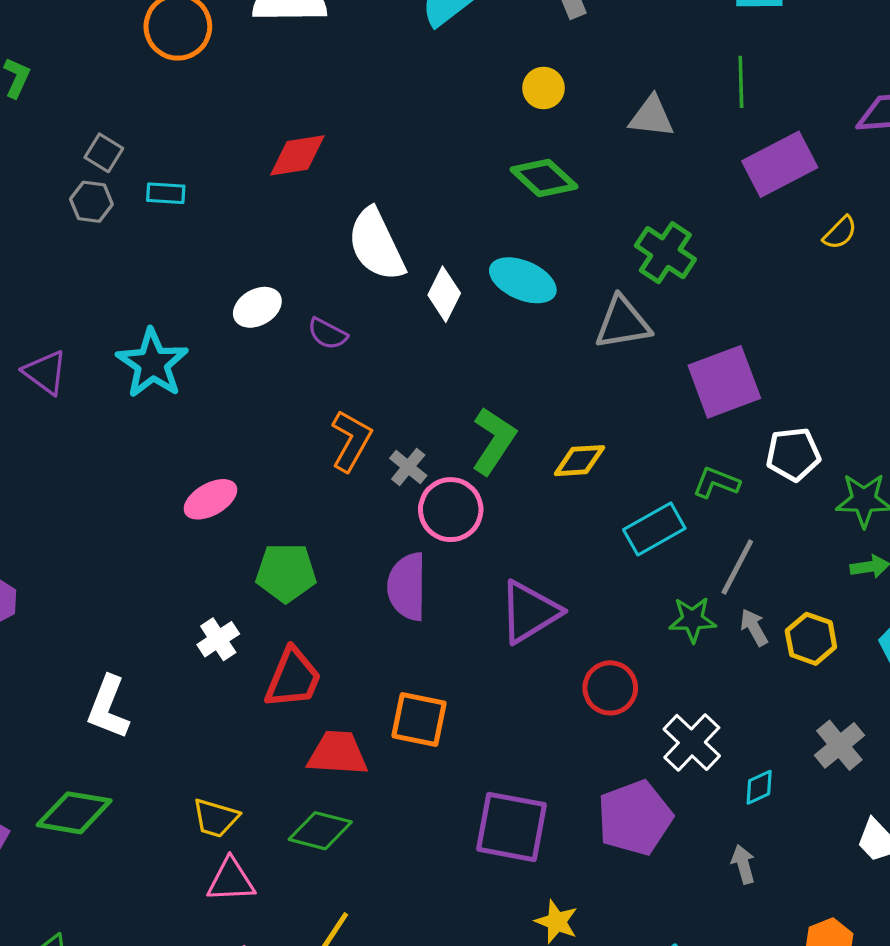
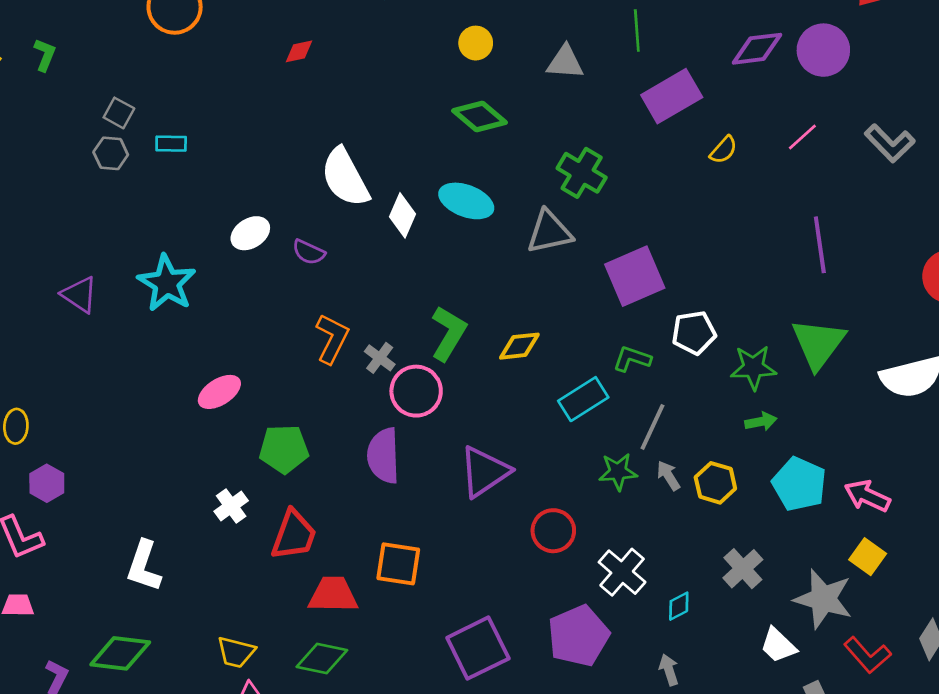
red diamond: (297, 155) -> (299, 51), moved, size x0.6
purple square: (511, 827) -> (478, 648), turned -34

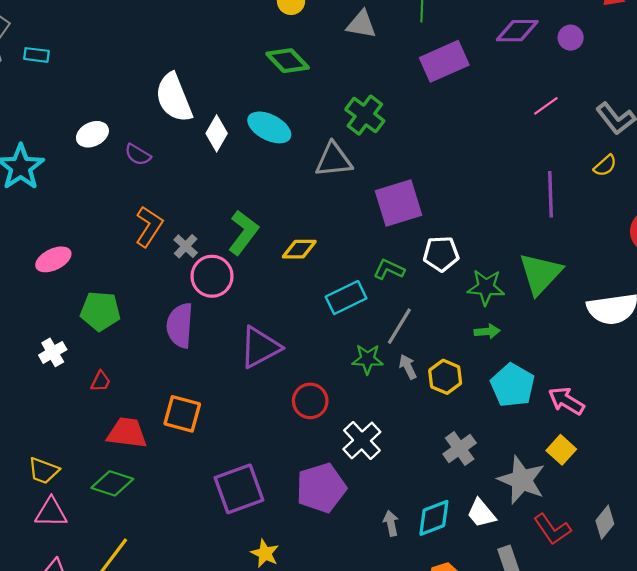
purple circle: (823, 50) -> (571, 38), size x0.6
yellow semicircle: (724, 150) -> (605, 166), moved
red trapezoid: (294, 535) -> (101, 381), size x0.5
cyan diamond: (679, 606) -> (434, 518), moved, size x1.6

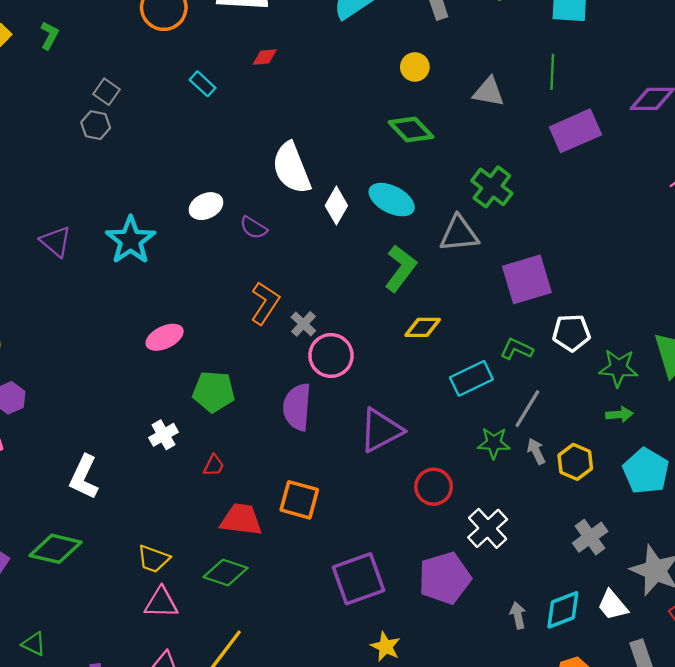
cyan rectangle: (37, 55) -> (203, 84), moved, turned 35
green L-shape: (243, 232) -> (401, 268), moved

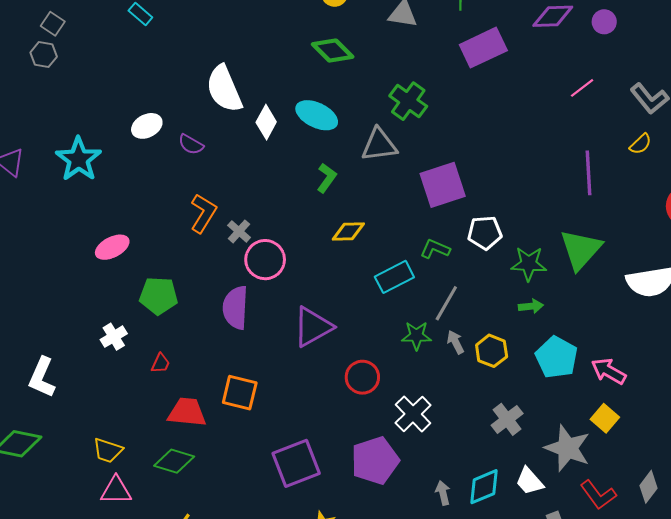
green L-shape: (401, 268) -> (327, 178), size x0.7

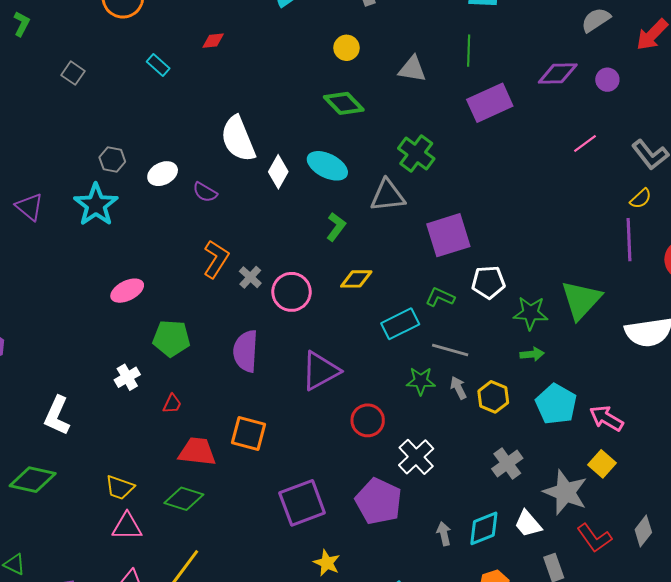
gray hexagon: (44, 55) -> (112, 159), moved
purple line: (588, 173) -> (629, 240), moved
pink circle: (265, 260) -> (291, 292), moved
gray line: (446, 303) -> (450, 350), turned 75
purple pentagon: (375, 461) -> (379, 501), turned -30

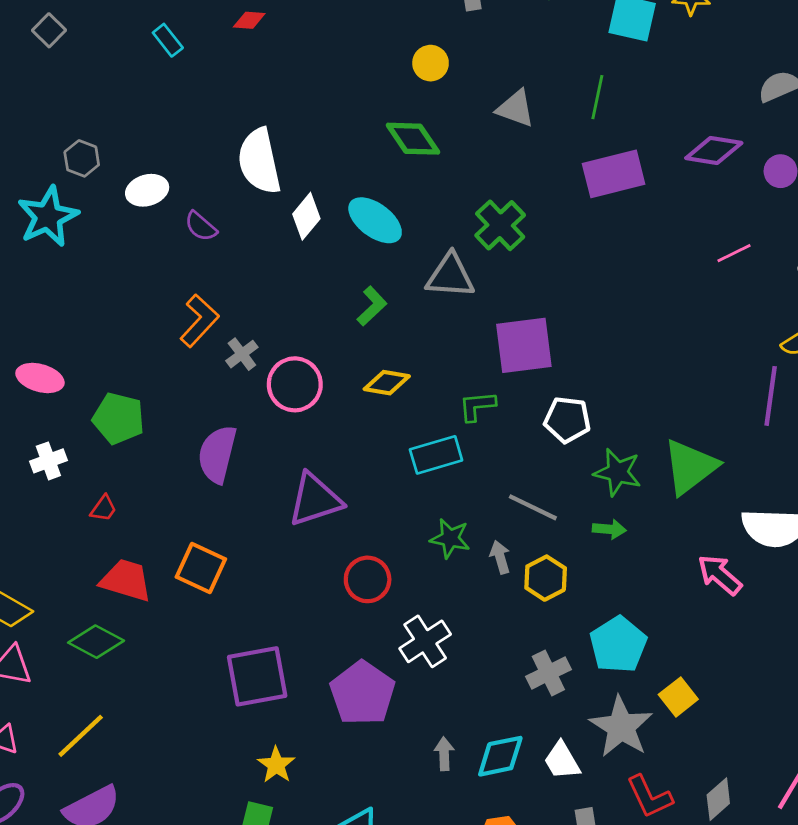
pink ellipse: (127, 291) -> (40, 378), moved, turned 32
green L-shape: (440, 297) -> (477, 406), moved, turned -40
gray line: (450, 350) -> (533, 507), moved
cyan pentagon: (556, 404) -> (618, 645), moved
pink arrow: (606, 418) -> (720, 575), moved

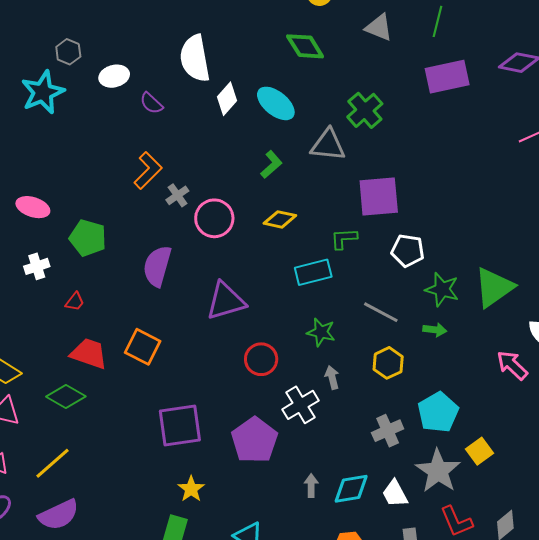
gray arrow: (500, 557) -> (332, 377), moved

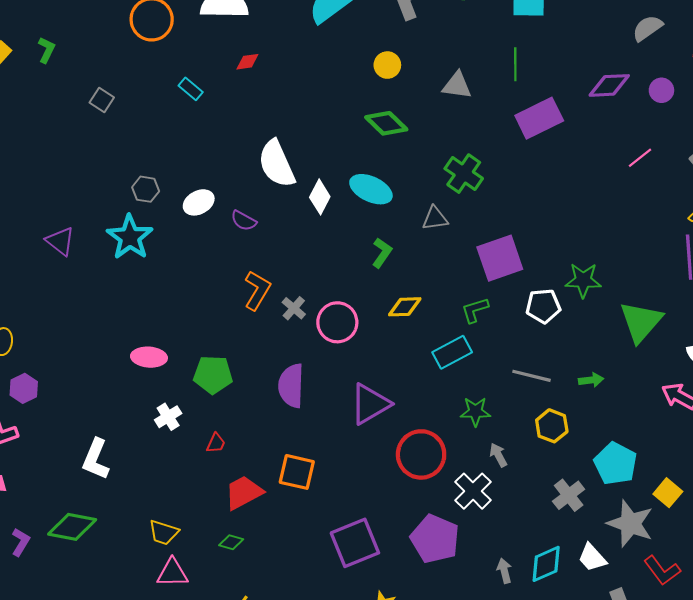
gray triangle: (328, 145) -> (435, 218), size x0.7
green star: (442, 289) -> (583, 280), moved
red trapezoid: (89, 354) -> (244, 493), turned -33
red circle: (261, 359) -> (421, 454), size x1.4
green diamond: (66, 397) -> (231, 542), size x0.6

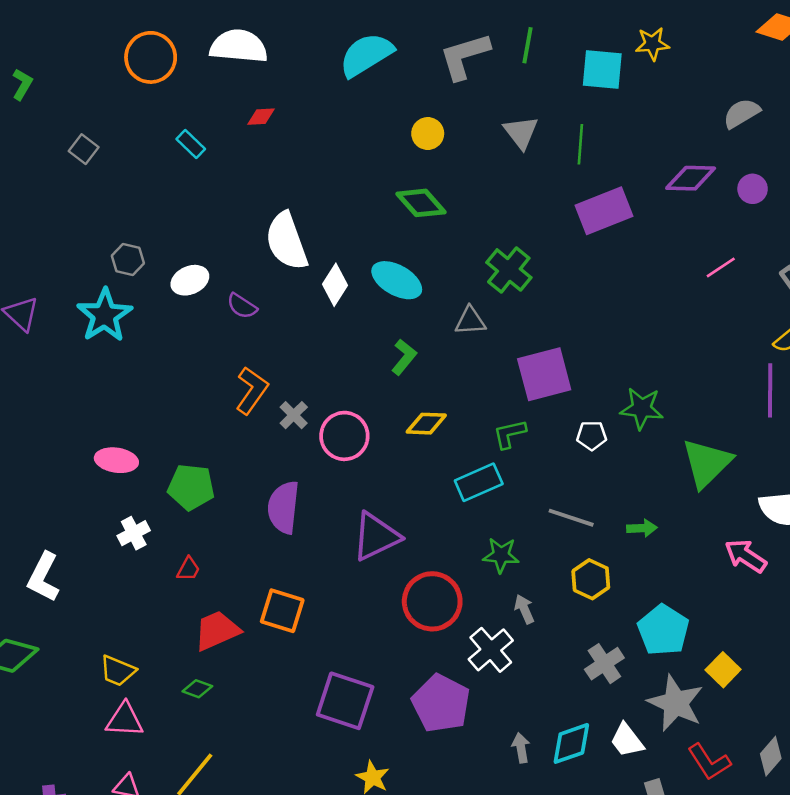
gray triangle: (457, 85) -> (521, 132), moved, turned 40
white pentagon: (543, 306) -> (592, 435), size x0.7
purple square: (355, 543) -> (345, 701), turned 36

